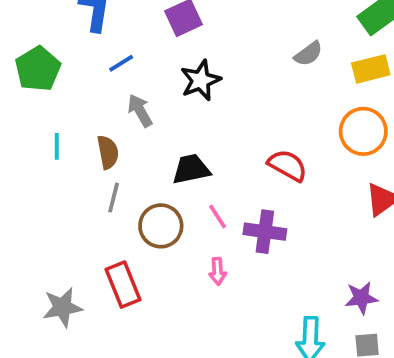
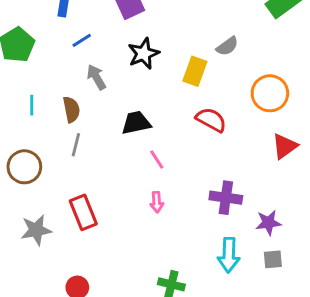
gray semicircle: (308, 54) -> (227, 46), moved
yellow rectangle: (371, 69) -> (195, 71), moved, turned -56
brown circle: (161, 226) -> (24, 167), moved
purple cross: (265, 232) -> (226, 198), moved

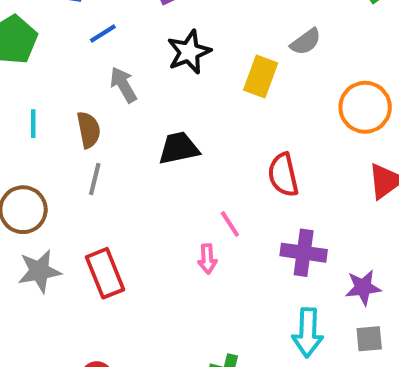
red semicircle: (211, 120) -> (283, 175), moved, turned -132
pink line: (157, 159) -> (230, 224), moved
gray star: (36, 230) -> (39, 271), moved

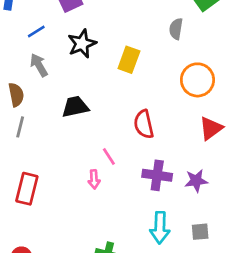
blue line: (103, 34) -> (36, 32), moved
gray semicircle: (306, 42) -> (176, 29), moved, turned 135
red rectangle: (105, 273) -> (27, 189), turned 36
purple star: (363, 288) -> (196, 181), moved

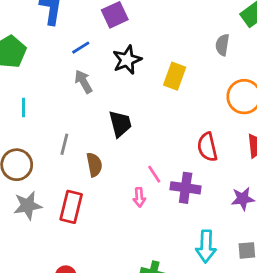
brown semicircle: (16, 95) -> (94, 165), moved
black trapezoid: (75, 107) -> (120, 124), turned 88
red semicircle: (144, 124) -> (207, 147), moved
purple cross: (157, 175) -> (186, 188), moved

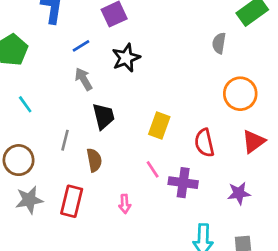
yellow rectangle: (175, 76) -> (159, 126), moved
cyan line: (23, 107) -> (25, 104), turned -36
black trapezoid: (120, 124) -> (103, 116), moved
pink arrow: (139, 197) -> (125, 204), moved

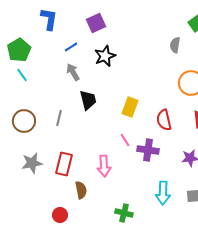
cyan line: (25, 104) -> (22, 75), moved
brown circle: (19, 160) -> (24, 121), moved
brown semicircle: (94, 160) -> (81, 190), moved
pink arrow: (125, 204) -> (104, 166), size x1.5

